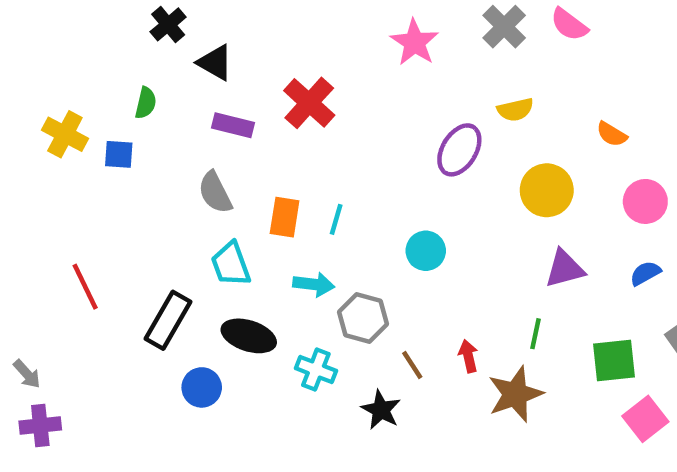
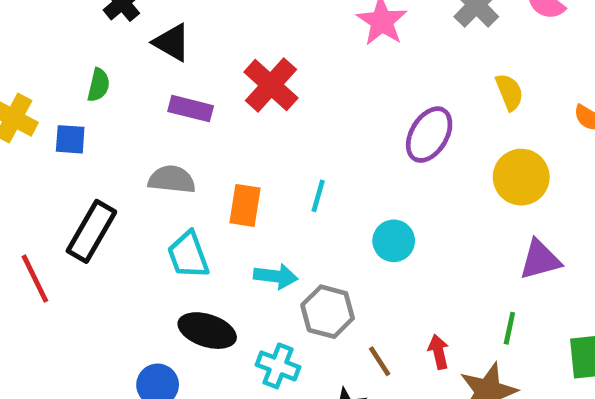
yellow semicircle: (515, 110) -> (509, 92), moved, turned -99
gray semicircle: (215, 193) -> (172, 179), turned 123
cyan line: (336, 219) -> (318, 196), moved
black rectangle: (168, 320) -> (91, 231), moved

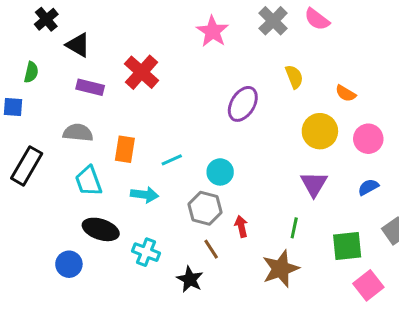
yellow circle: (521, 177) -> (320, 131), moved
cyan line: (318, 196) -> (172, 160), moved, turned 50
purple triangle: (540, 260) -> (314, 184), turned -44
gray hexagon: (328, 312) -> (205, 208), moved
red arrow: (439, 352) -> (241, 226), moved

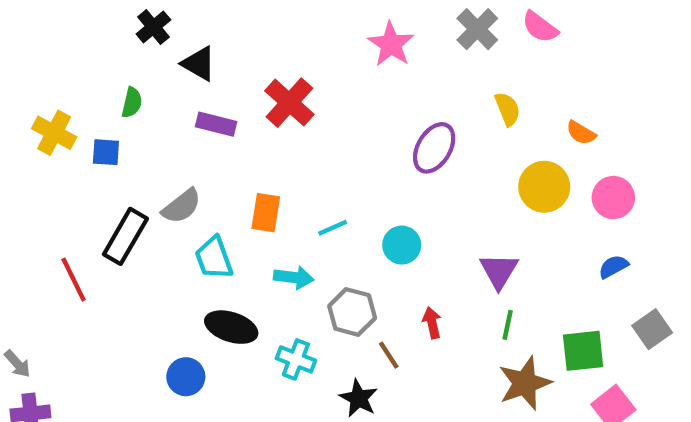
gray semicircle: (78, 133) -> (182, 206), moved, turned 136
purple triangle: (314, 184) -> (499, 271), moved
gray hexagon: (205, 208) -> (352, 312), moved
brown star: (281, 269) -> (525, 383), moved

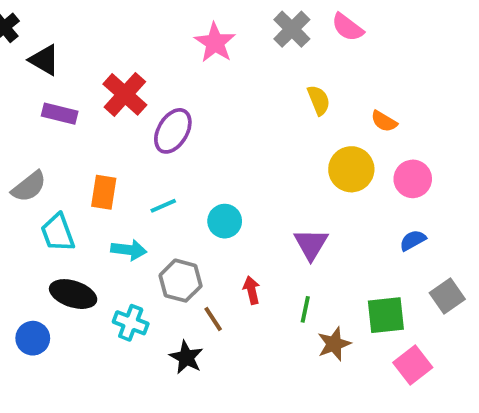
purple ellipse: (434, 148) -> (173, 131), moved
green line: (508, 325) -> (305, 309), moved
brown star: (525, 383) -> (334, 344), size x0.7

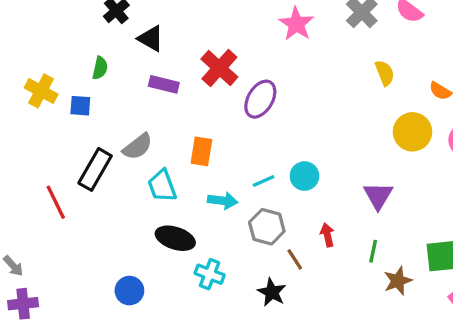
cyan line: (163, 206) -> (264, 181), moved
cyan cross: (131, 323) -> (210, 274), moved
blue circle: (33, 338) -> (129, 291), moved

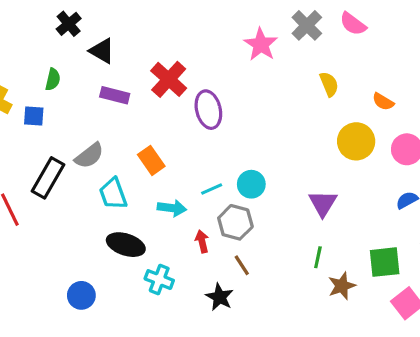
pink star: (296, 24) -> (261, 44), moved
purple ellipse: (260, 99) -> (208, 110), turned -45
orange rectangle: (201, 151) -> (151, 160), turned -44
gray hexagon: (267, 227) -> (235, 222), moved
red arrow: (327, 235) -> (202, 241), moved

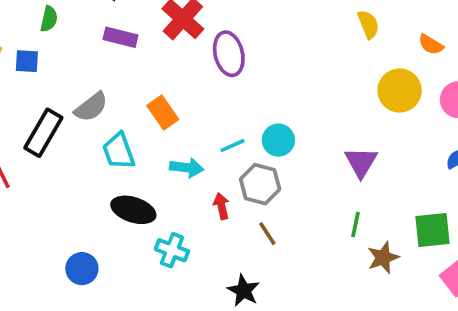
black star: (220, 297) -> (244, 291), moved

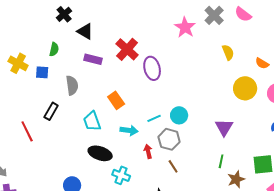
gray semicircle: (91, 107) -> (72, 85), moved, turned -60
black rectangle: (43, 133) -> (51, 111), size x0.7

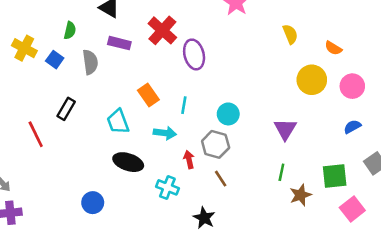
blue square: (42, 72) -> (55, 60), turned 32
gray semicircle: (72, 85) -> (90, 62), moved
cyan line: (154, 118) -> (184, 105), moved, turned -56
cyan cross: (121, 175) -> (167, 187), moved

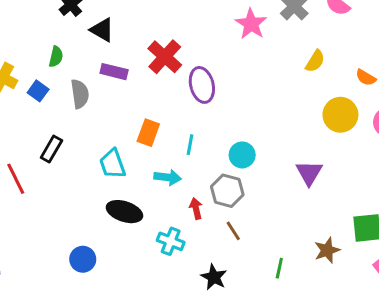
yellow semicircle: (290, 34) -> (315, 61), turned 54
orange rectangle: (148, 95) -> (148, 133), turned 55
green line: (281, 172) -> (279, 268), moved

